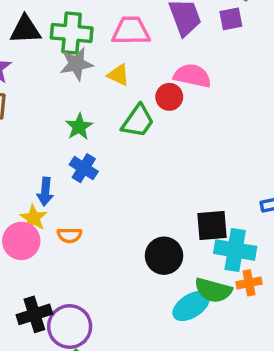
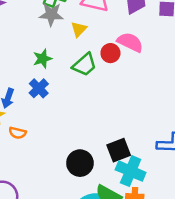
yellow triangle: (118, 75) -> (79, 29), turned 35
black square: (212, 225) -> (119, 150), turned -30

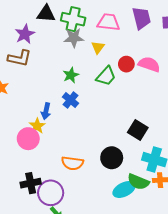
pink semicircle: (130, 42) -> (149, 64), moved
orange semicircle: (17, 133) -> (72, 163), moved, size x1.5
black square: (119, 150) -> (138, 130), moved, turned -30

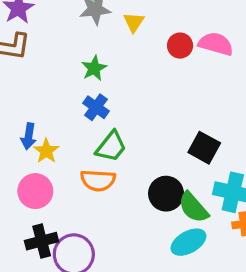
green trapezoid: (106, 76) -> (111, 147), moved
blue arrow: (46, 111) -> (29, 136), moved
pink circle: (28, 139) -> (35, 191), moved
orange semicircle: (72, 163) -> (98, 180), moved
green semicircle: (138, 182) -> (193, 207), moved, turned 30

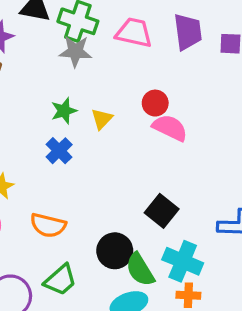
yellow triangle: (134, 22) -> (102, 119), moved
pink semicircle: (216, 44) -> (170, 128), moved
green trapezoid: (111, 147) -> (60, 280), moved

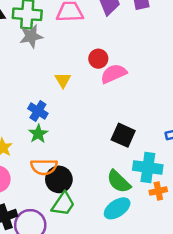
green star: (64, 111) -> (38, 134), moved
pink semicircle: (170, 128) -> (114, 74), turned -35
black circle: (115, 251) -> (59, 179), moved

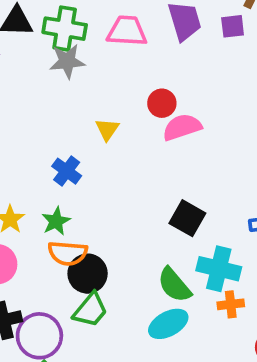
green star: (38, 134) -> (56, 221), moved

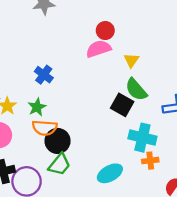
pink semicircle: (182, 127) -> (98, 49), moved
yellow triangle: (107, 129) -> (131, 60), moved
green semicircle: (174, 285) -> (136, 90), moved

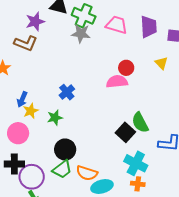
yellow triangle: (131, 60) -> (161, 63), moved, turned -32
orange semicircle: (45, 128) -> (87, 173), moved

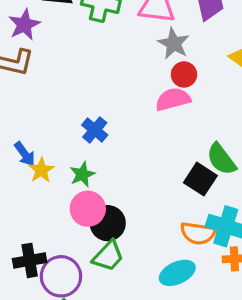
gray star: (81, 34) -> (174, 44), moved, turned 30
blue arrow: (22, 99) -> (25, 154), turned -49
pink circle: (18, 133) -> (88, 209), moved
orange semicircle: (87, 173) -> (198, 233), moved

